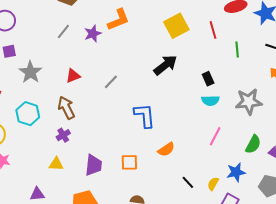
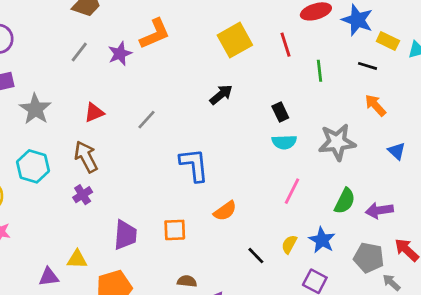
black arrow: (165, 65) -> (221, 95), size x0.7
yellow triangle: (56, 164) -> (77, 259), moved
blue star: (236, 172) -> (322, 240), turned -30
yellow semicircle: (213, 184) -> (289, 244), moved

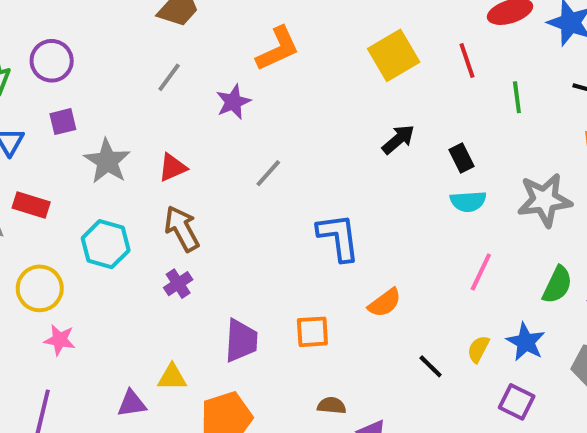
purple star: (120, 54) -> (233, 102), moved
black arrow: (221, 95) -> (398, 139), moved
red triangle: (94, 113) -> (173, 167), moved

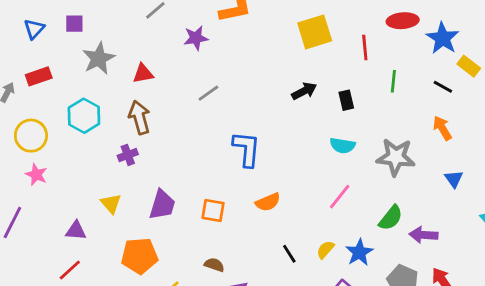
black rectangle: (462, 158) -> (346, 100), moved
red rectangle: (31, 205) -> (39, 76), turned -50
yellow triangle: (172, 377) -> (111, 203), moved, turned 35

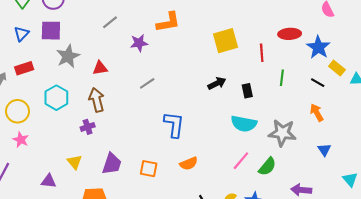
purple square: (74, 24) -> (51, 31), size x1.5
cyan semicircle: (342, 146) -> (244, 124), size x1.4
green semicircle: (391, 218) -> (267, 167), moved

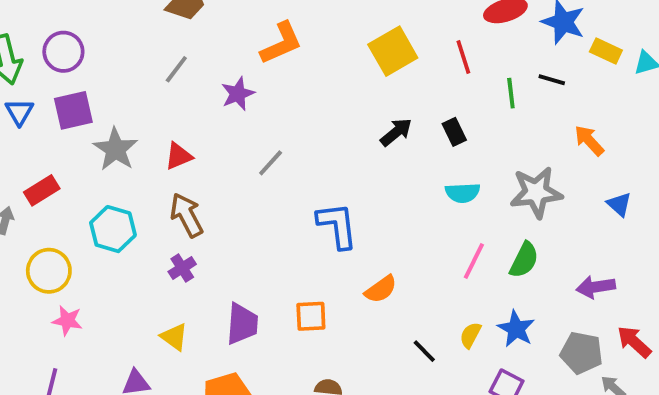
blue triangle: (21, 34) -> (19, 112), moved
black line: (318, 83) -> (552, 80), moved
cyan semicircle: (244, 124) -> (463, 193), size x0.7

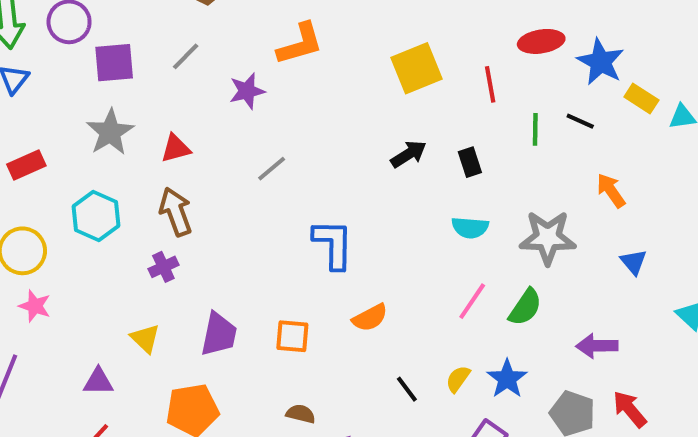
purple square: (73, 110) -> (114, 63), moved

